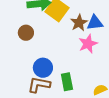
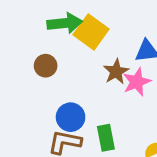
brown star: (79, 23) -> (116, 72), moved

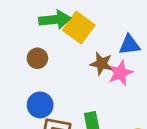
brown star: (116, 72) -> (101, 64), turned -30
blue circle: (71, 117) -> (40, 105), moved

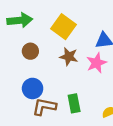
green arrow: (55, 20) -> (20, 20), moved
brown star: (101, 64) -> (69, 57), moved

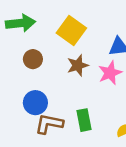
brown star: (69, 57) -> (78, 65), turned -30

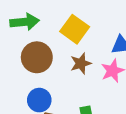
brown circle: (33, 59) -> (37, 57), size x1.6

